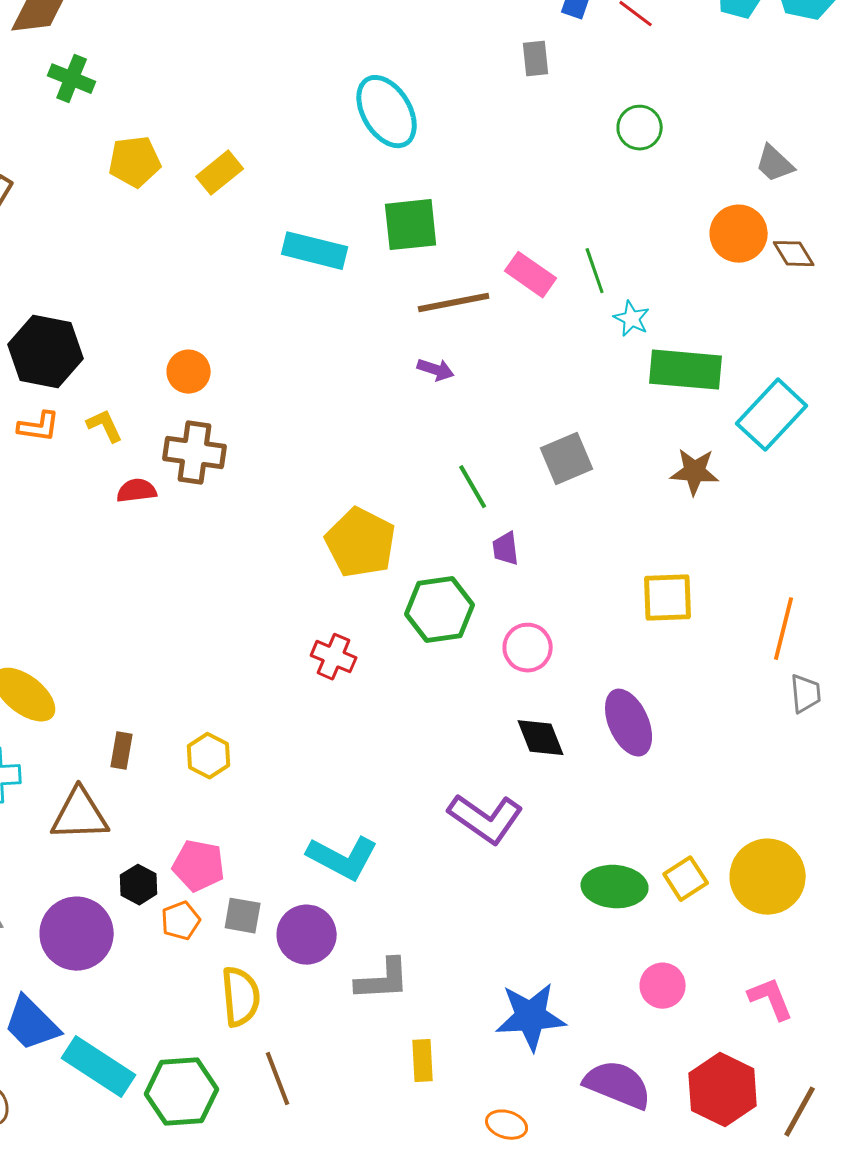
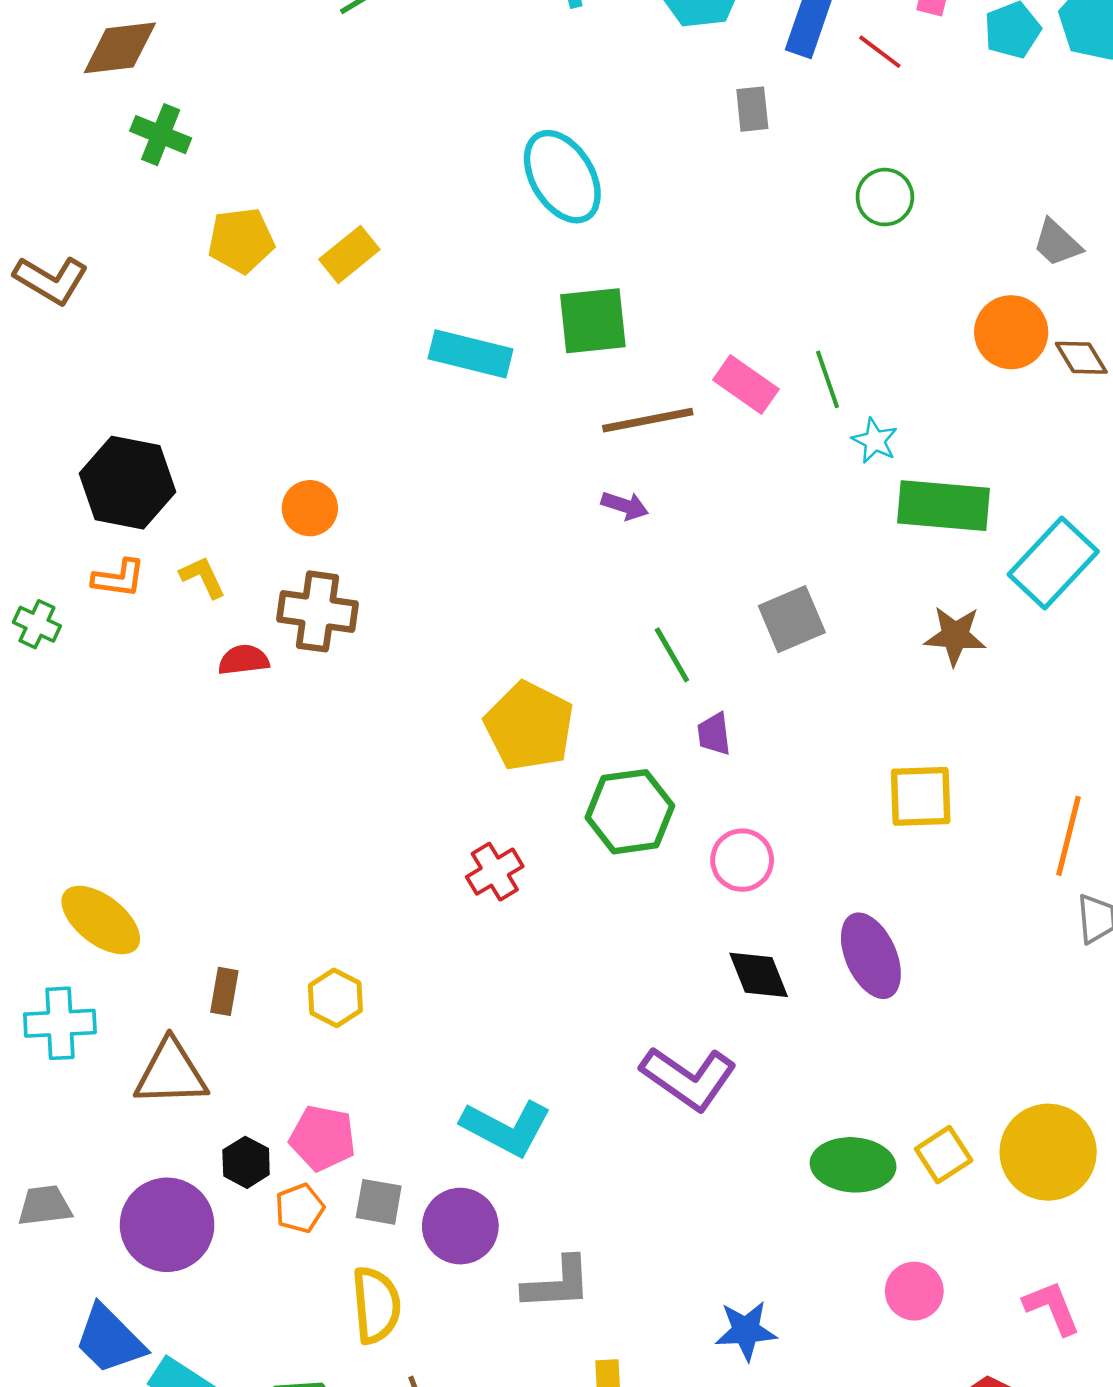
red cross: (334, 657) -> (495, 872), turned 36
blue star: (531, 1017) -> (746, 1331), size x0.7

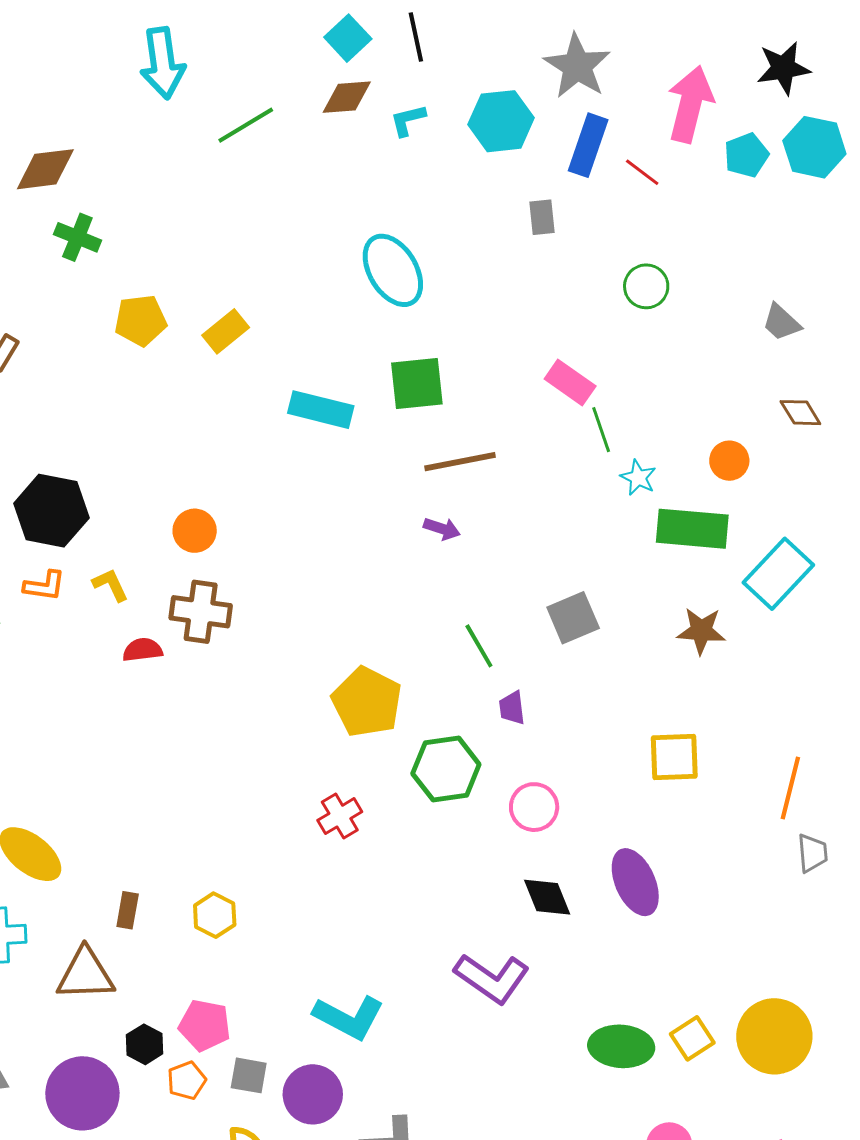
orange circle: (1011, 332) -> (729, 461), moved, size x0.7
pink rectangle: (746, 384) -> (570, 382), moved

